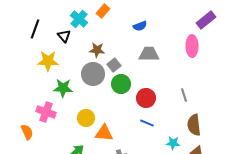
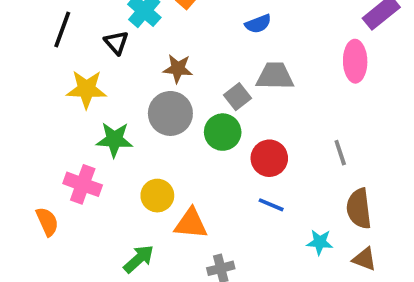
gray square: (114, 65) -> (238, 97), moved

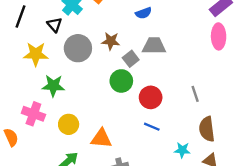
pink ellipse: (355, 61) -> (219, 36), moved
brown star: (178, 69) -> (111, 41), moved
gray circle: (170, 113) -> (78, 48), moved
yellow circle: (157, 196) -> (69, 124), moved

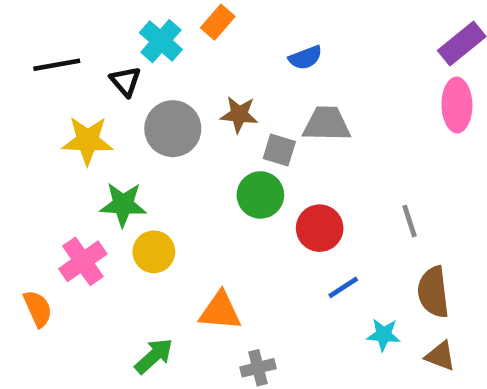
black line: (21, 17) -> (57, 65), turned 60
gray square: (131, 59) -> (279, 150), turned -35
pink cross: (33, 114) -> (83, 261), turned 35
yellow circle: (69, 124) -> (154, 252), moved
blue line: (152, 127) -> (343, 287), moved, turned -56

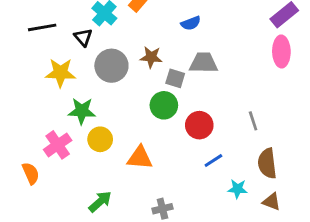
orange triangle: (220, 311) -> (140, 158), moved

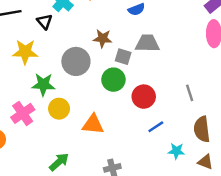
gray circle: (111, 66) -> (76, 61), moved

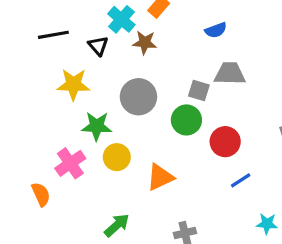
brown star: (103, 38) -> (145, 43), moved
orange triangle: (93, 124) -> (160, 177), turned -30
cyan star: (176, 151) -> (267, 224), moved

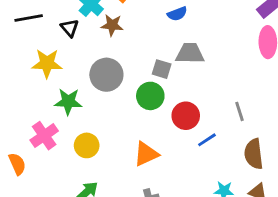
yellow circle: (117, 157) -> (87, 145), moved
orange triangle: (160, 177) -> (146, 154), moved
blue line: (241, 180) -> (207, 140), moved

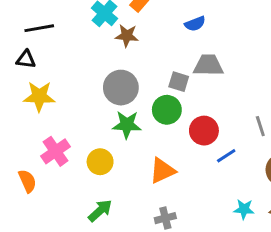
black triangle: (70, 28) -> (26, 59), moved, turned -42
yellow star: (47, 63) -> (39, 96), moved
green star: (68, 102) -> (127, 125), moved

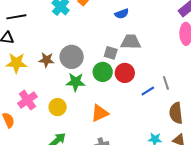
brown star: (127, 36) -> (47, 60), moved
red circle: (204, 131) -> (125, 73), moved
blue line: (226, 156) -> (148, 91), moved

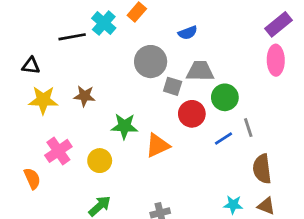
black line: (16, 17) -> (72, 37), moved
gray circle: (72, 57) -> (151, 62), moved
green circle: (103, 72) -> (225, 97), moved
orange triangle: (100, 113) -> (157, 145), moved

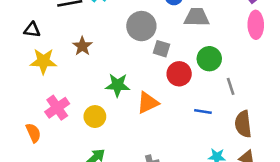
gray trapezoid: (200, 71) -> (197, 17), moved
brown star: (85, 96) -> (82, 46), moved, turned 30
blue line: (223, 139) -> (203, 111), moved, turned 42

